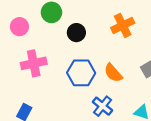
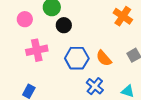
orange cross: (123, 25) -> (123, 16), moved, turned -30
black circle: (76, 33) -> (64, 25), moved

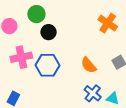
blue hexagon: (77, 58) -> (48, 65), moved
blue cross: (95, 86) -> (93, 93), moved

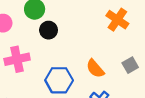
blue hexagon: (48, 65) -> (59, 80), moved

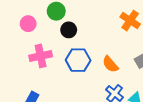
blue hexagon: (59, 80) -> (78, 60), moved

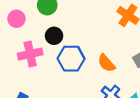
black circle: (69, 30) -> (54, 36), moved

